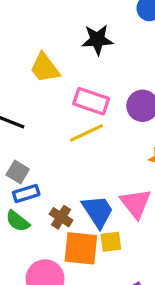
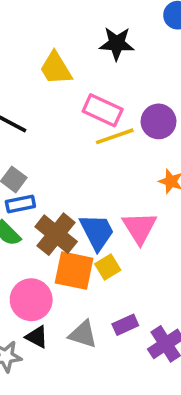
yellow line: (87, 133) -> (115, 136), moved
brown cross: (61, 217) -> (56, 234), size x1.6
yellow square: (111, 242) -> (108, 267), turned -30

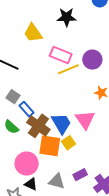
blue rectangle: (20, 204) -> (26, 109), moved, turned 63

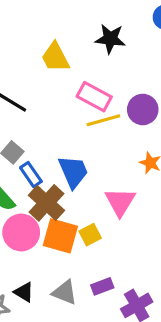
blue trapezoid: (61, 123) -> (73, 172), moved
pink circle: (27, 164) -> (21, 232), moved

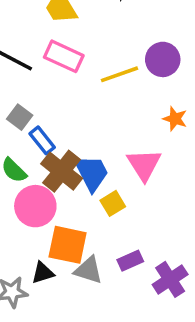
pink rectangle: (94, 97) -> (64, 56), moved
blue trapezoid: (73, 172) -> (92, 173), moved
orange square: (60, 236) -> (68, 245), moved
black triangle: (24, 292) -> (43, 273), turned -45

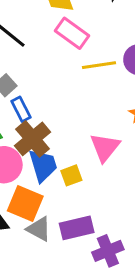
pink rectangle: (64, 56) -> (72, 33), moved
blue trapezoid: (92, 173) -> (43, 165), moved
purple rectangle: (130, 261) -> (77, 228), size x1.5

